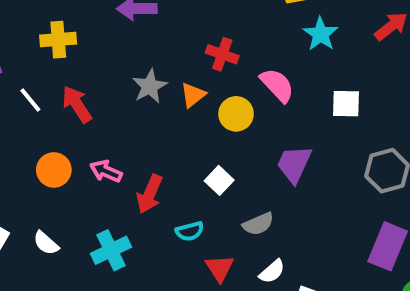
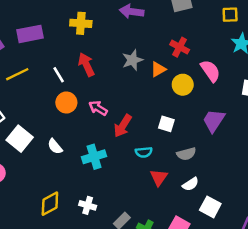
white line: (30, 100) -> (59, 75), moved
white square: (219, 180) -> (166, 124), turned -35

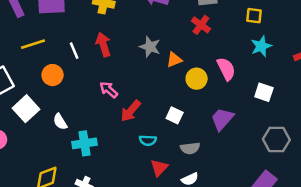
red cross: (180, 47) -> (201, 25), moved
gray star: (132, 60) -> (150, 47), turned 30
orange circle: (66, 103) -> (53, 75), moved
cyan cross: (94, 157) -> (85, 143), moved

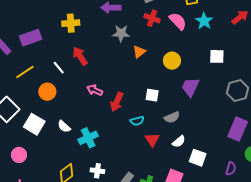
gray star: (150, 47) -> (121, 33), moved
pink semicircle: (226, 69) -> (178, 21), moved
yellow circle: (197, 79) -> (172, 61), moved

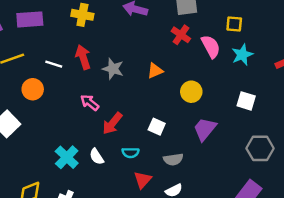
gray star: (121, 33) -> (113, 69), moved
white line: (59, 68) -> (54, 64), turned -48
white semicircle: (64, 126) -> (97, 157), moved
cyan cross: (88, 138) -> (67, 157), turned -36

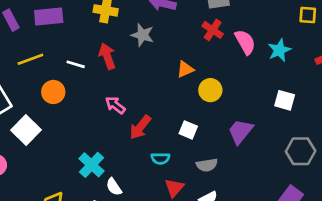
yellow square: (234, 24) -> (308, 15), moved
gray star: (113, 69) -> (142, 35), moved
yellow circle: (191, 92) -> (210, 90), moved
white semicircle: (97, 157) -> (114, 187), moved

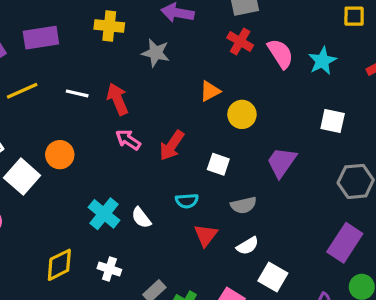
red arrow: (107, 56) -> (118, 99), moved
orange circle: (53, 92) -> (60, 155), moved
red arrow: (140, 127) -> (172, 145), moved
white semicircle: (114, 187) -> (141, 218), moved

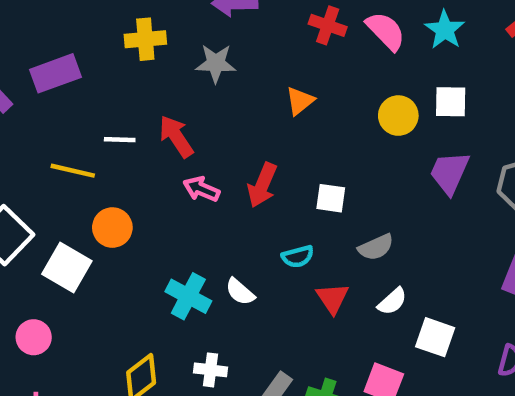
yellow line: (22, 91) -> (73, 171), moved, turned 48
yellow circle: (242, 114) -> (398, 116), moved
white square: (333, 121) -> (451, 102), moved
purple trapezoid: (282, 162) -> (449, 173), moved

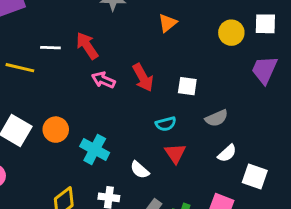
red arrow: (262, 185) -> (143, 78), turned -52
orange circle: (112, 228) -> (56, 130), moved
white semicircle: (240, 292) -> (140, 170), moved
red triangle: (332, 298) -> (175, 153), moved

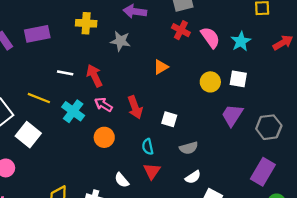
yellow line: (20, 68) -> (39, 98), moved
cyan semicircle: (166, 124) -> (148, 147), turned 84
orange circle: (56, 130) -> (104, 137), moved
cyan cross: (95, 149) -> (73, 111), moved

